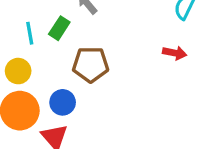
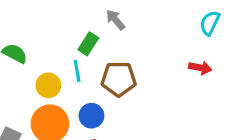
cyan line: (30, 33) -> (77, 71), moved

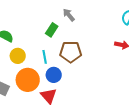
cyan line: (77, 71) -> (45, 57), moved
yellow circle: (48, 85) -> (18, 56), moved

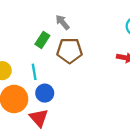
brown pentagon: (71, 52) -> (70, 51), moved

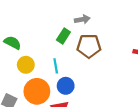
gray arrow: (62, 22) -> (82, 19), turned 120

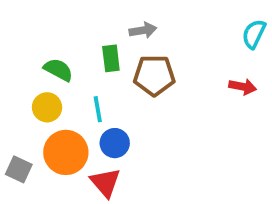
green rectangle: (63, 36) -> (111, 58), turned -40
green semicircle: (13, 43) -> (58, 70), moved

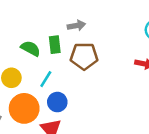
green semicircle: (58, 70) -> (31, 48), moved
cyan line: (98, 109) -> (46, 79), turned 42

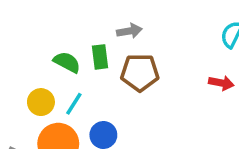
cyan line: (46, 79) -> (74, 104), moved

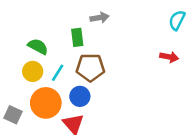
green semicircle: (67, 62) -> (38, 46), moved
brown pentagon: (140, 73) -> (90, 67), moved

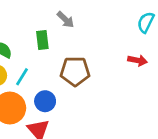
gray arrow: (100, 18) -> (65, 20), turned 54
brown pentagon: (90, 67) -> (75, 71), moved

